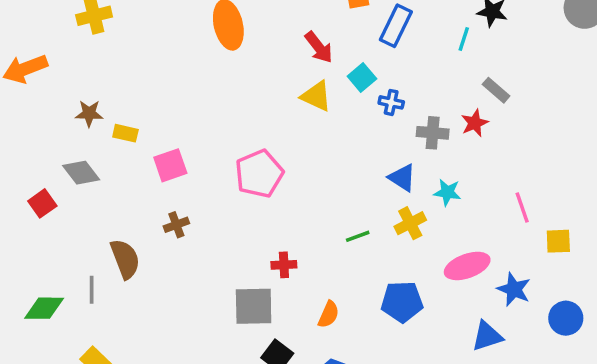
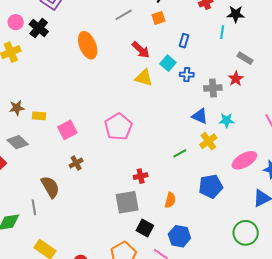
blue rectangle: (396, 26) -> (184, 41), moved, size x0.6

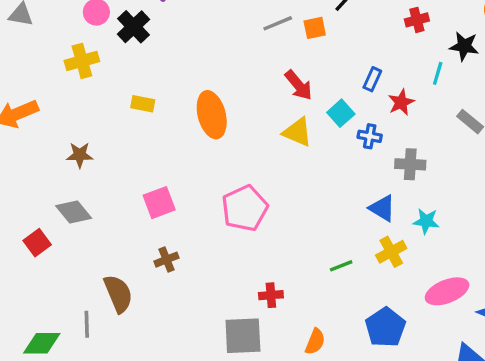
orange square: (158, 18) -> (315, 28), moved
orange ellipse: (88, 45) -> (212, 115), moved
red star: (236, 79) -> (401, 102), moved
yellow rectangle: (39, 116) -> (143, 104), moved
blue pentagon: (211, 186) -> (385, 327), turned -30

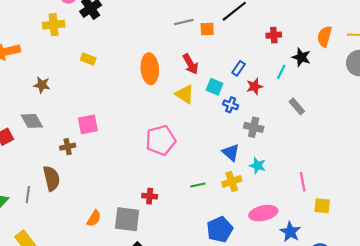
cyan square: (341, 113) -> (215, 87), turned -35
orange ellipse: (212, 115) -> (150, 69), moved
pink pentagon: (245, 208) -> (161, 140), moved
brown cross: (167, 260) -> (68, 147), moved
orange semicircle: (315, 342) -> (94, 218), moved

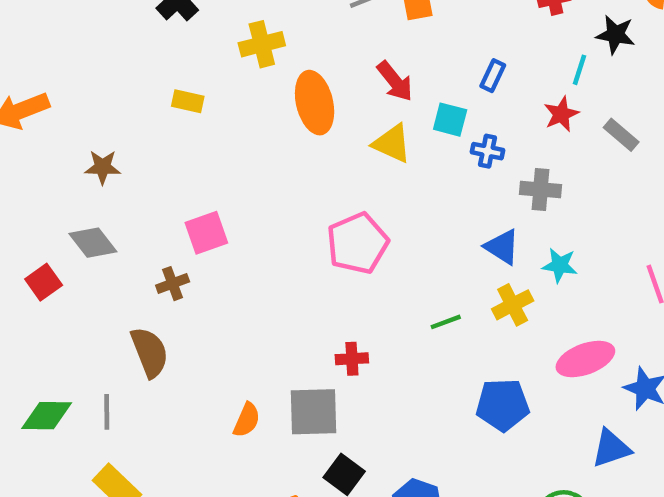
yellow cross: (54, 25) -> (262, 44), moved
red star: (255, 86) -> (561, 114), moved
gray line: (28, 195) -> (107, 412), moved
blue pentagon: (220, 229) -> (503, 405), turned 30

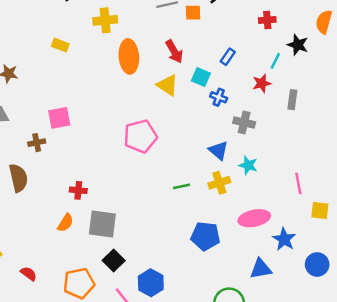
gray rectangle: (621, 135) -> (292, 100), turned 48
red cross: (352, 359) -> (78, 190), moved

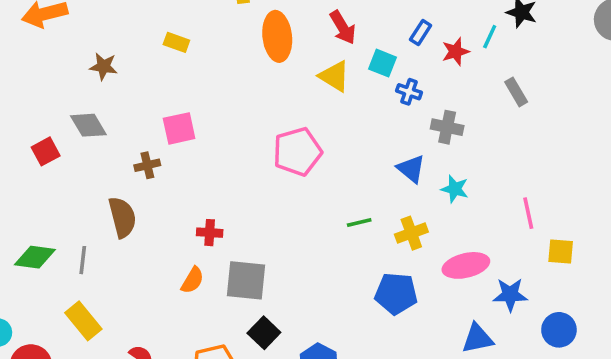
yellow rectangle: (60, 45) -> (176, 42), moved
red star: (262, 83) -> (456, 52), moved
gray rectangle: (292, 100) -> (516, 92), turned -36
yellow cross: (219, 183) -> (411, 233), moved
blue star: (284, 239) -> (510, 295), turned -30

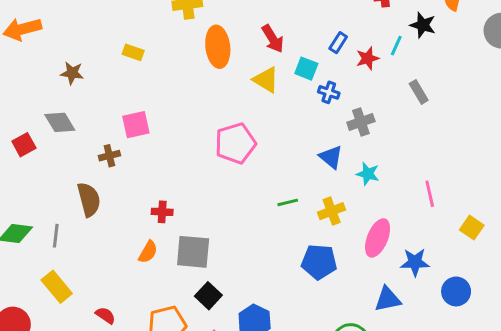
gray cross: (447, 127) -> (361, 122), turned -30
yellow square: (561, 251) -> (472, 228), moved, turned 30
pink ellipse: (466, 265) -> (378, 238), turned -54

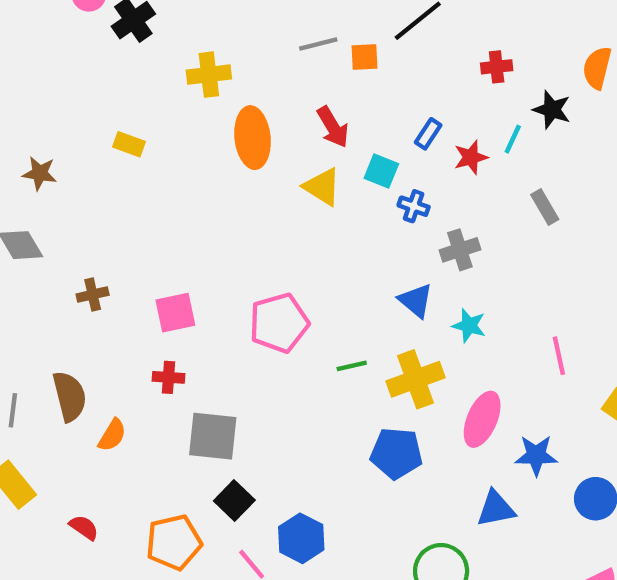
pink square: (136, 125) -> (175, 313), moved
pink pentagon: (235, 143) -> (279, 323), moved
brown semicircle: (89, 199) -> (70, 396), moved
yellow cross: (332, 211) -> (415, 379), size x1.4
orange semicircle: (148, 252) -> (112, 435), moved

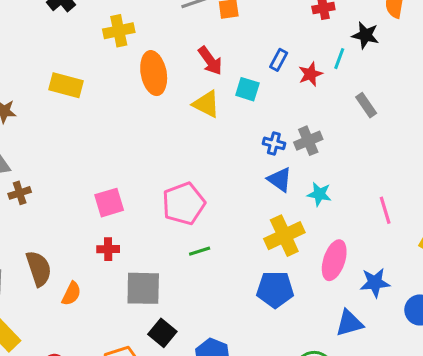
yellow rectangle: (129, 144) -> (66, 85), size x1.5
blue cross: (414, 206) -> (274, 143), moved
brown cross: (93, 295) -> (20, 193), moved
green line: (352, 366) -> (200, 251), moved

